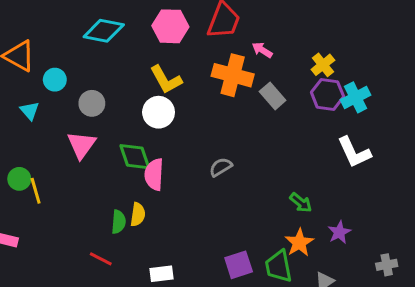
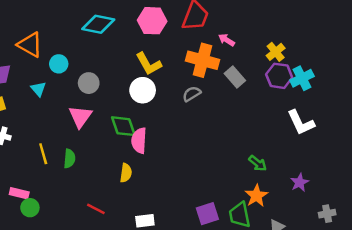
gray semicircle: (221, 167) -> (192, 94), moved
green circle: (19, 179) -> (30, 208), moved
green semicircle: (119, 222) -> (70, 159), moved
purple star: (339, 232) -> (300, 182), moved

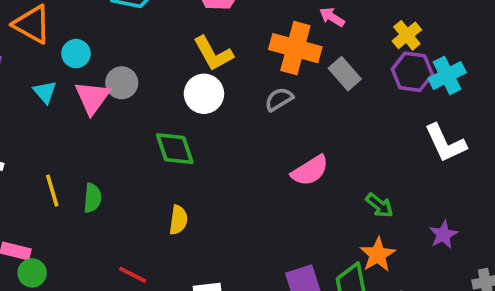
pink triangle: (80, 117) -> (92, 97), moved
pink semicircle: (139, 141) -> (310, 171), moved, turned -125

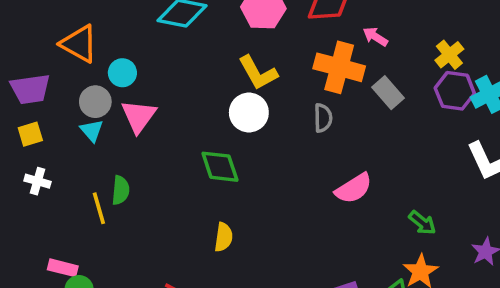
gray circle: (122, 83) -> (95, 102), moved
cyan triangle: (45, 92) -> (92, 131), moved
gray semicircle: (279, 99) -> (323, 118), turned 120
green semicircle: (92, 198) -> (121, 190), moved

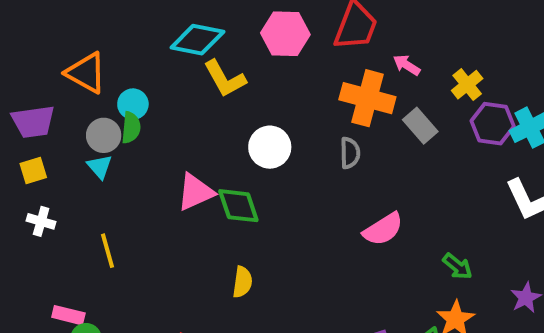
yellow cross: (449, 55) -> (467, 85), moved
yellow L-shape: (258, 73) -> (225, 79), moved
pink triangle: (139, 116) -> (195, 192), moved, turned 30
green semicircle: (121, 190) -> (131, 128), moved

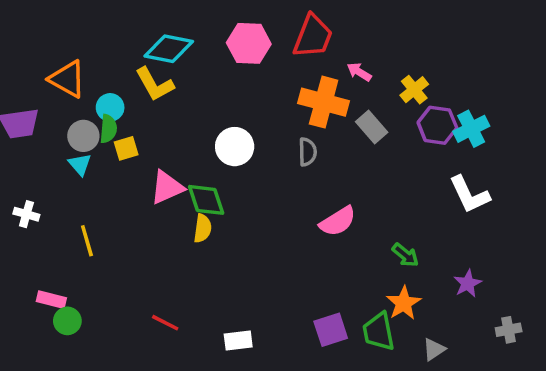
yellow L-shape: (225, 79) -> (155, 84), moved
yellow square: (33, 171) -> (126, 148), moved
yellow semicircle: (242, 282) -> (203, 228), moved

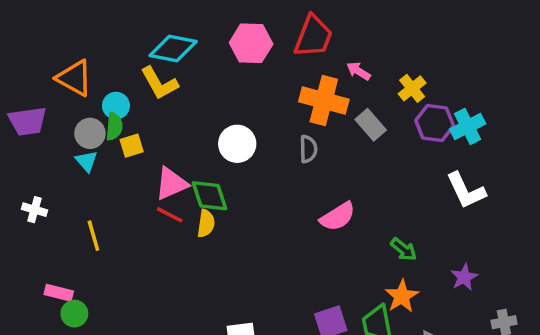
red line: (165, 323) -> (170, 215), moved

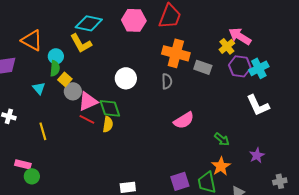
pink arrow: (358, 71) -> (240, 36), moved, size x1.6
gray rectangle: (371, 125) -> (203, 67), turned -30
gray circle: (90, 133) -> (73, 91), moved
yellow square: (132, 146) -> (65, 79), turned -32

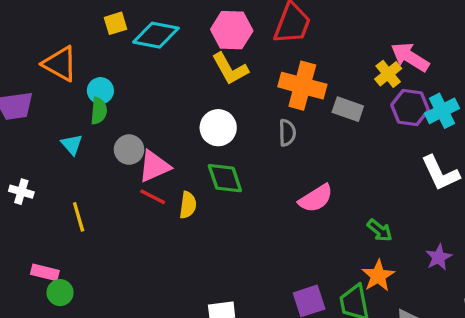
yellow L-shape: (81, 43) -> (230, 69), moved
yellow square: (65, 79) -> (116, 23), moved, turned 32
green diamond: (110, 108) -> (225, 178), moved

